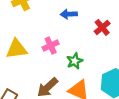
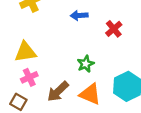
pink cross: (51, 46) -> (29, 77), moved

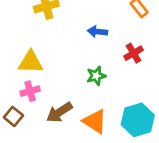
green star: (86, 64) -> (96, 76), moved

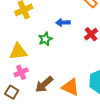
green star: (96, 76) -> (45, 39), moved

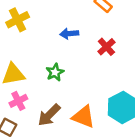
green star: (45, 39) -> (55, 72), moved

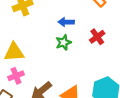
green star: (55, 72) -> (63, 42), moved

